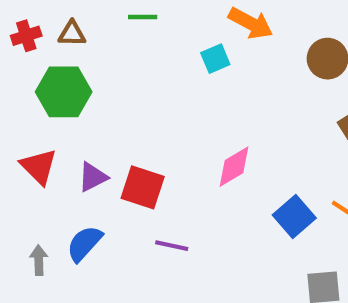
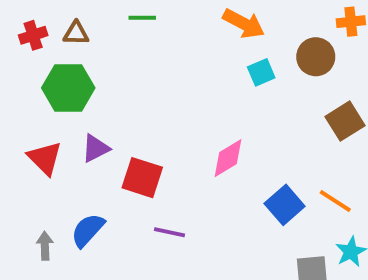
cyan square: (215, 59) -> (261, 72), moved
purple triangle: (93, 177) -> (96, 148), moved

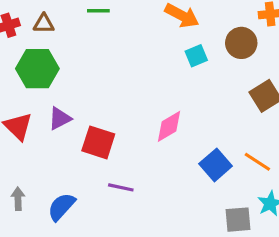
blue semicircle: (88, 230) -> (61, 207), moved

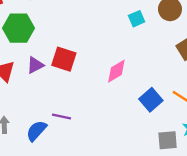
red square: (98, 142) -> (64, 59), moved
purple line: (121, 187) -> (61, 116), moved

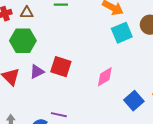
cyan square: (137, 19) -> (122, 33), size x1.5

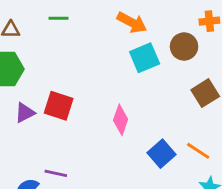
pink diamond: (105, 77) -> (121, 120), turned -40

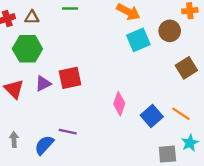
red square: (59, 106) -> (70, 78), turned -30
pink diamond: (121, 120) -> (119, 104), moved

